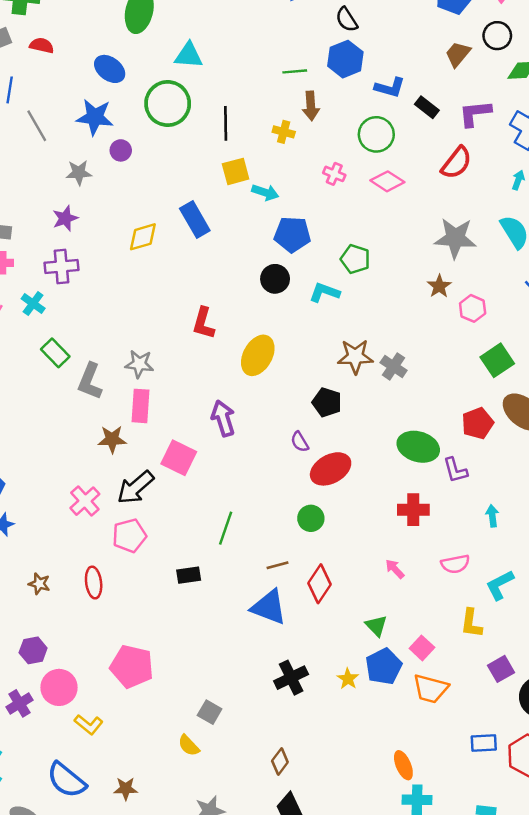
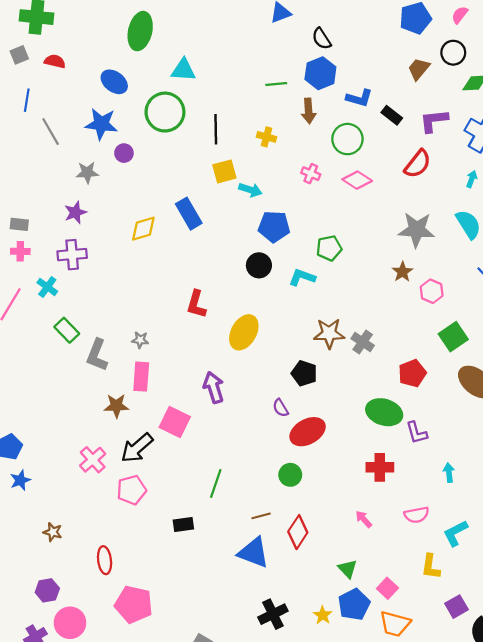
brown arrow: (311, 106) -> (309, 111), moved
green pentagon: (355, 259) -> (329, 248), turned -30
gray star: (139, 364) -> (140, 340), size x0.7
red pentagon: (478, 423) -> (412, 373), moved
red ellipse: (94, 583) -> (105, 560), moved

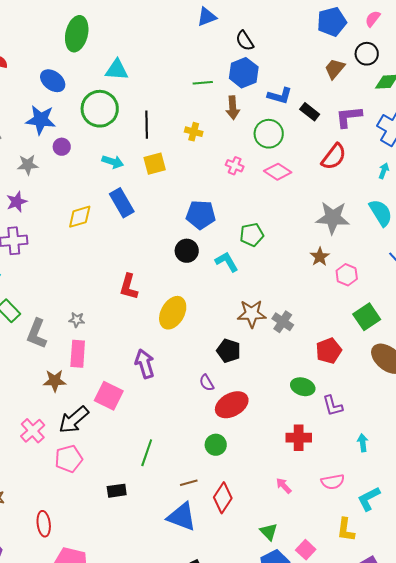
cyan arrow: (250, 190) -> (113, 162), moved
cyan L-shape: (302, 277) -> (227, 262), turned 40
green ellipse: (384, 412) -> (303, 387), size x0.7

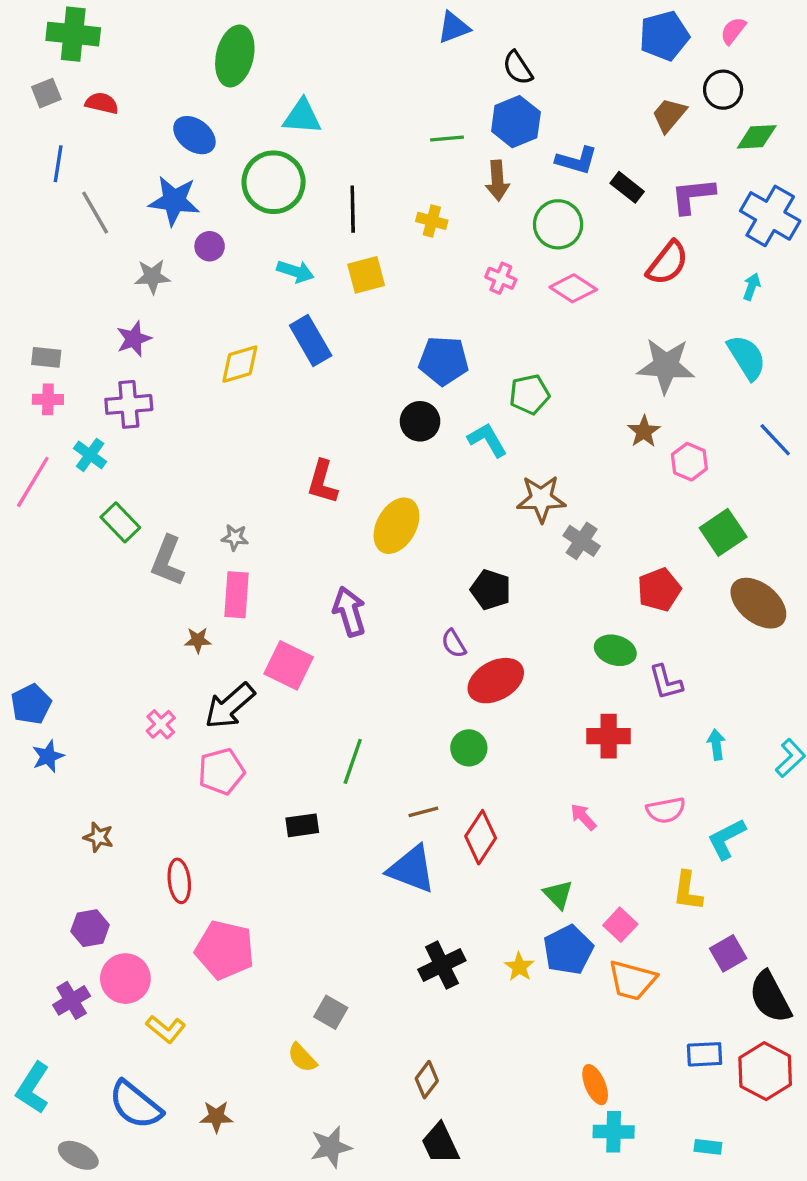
brown star: (252, 314) -> (541, 499), moved
brown star: (55, 381) -> (198, 640), size x0.7
pink cross: (33, 431) -> (161, 724), size x0.7

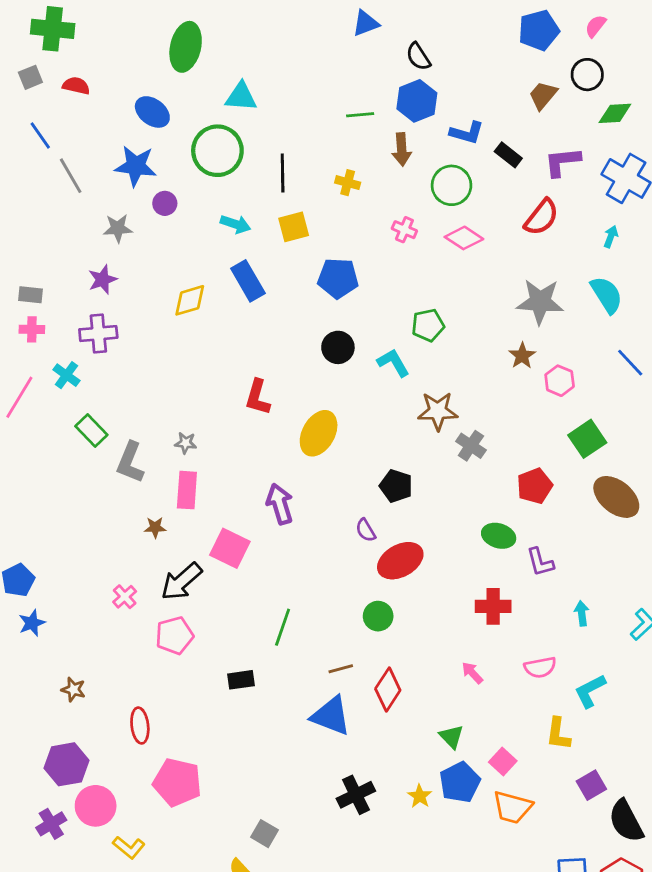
blue line: (58, 164) -> (40, 135), turned -44
blue pentagon: (444, 361) -> (338, 278), moved
purple hexagon: (90, 928) -> (66, 764), size x1.4

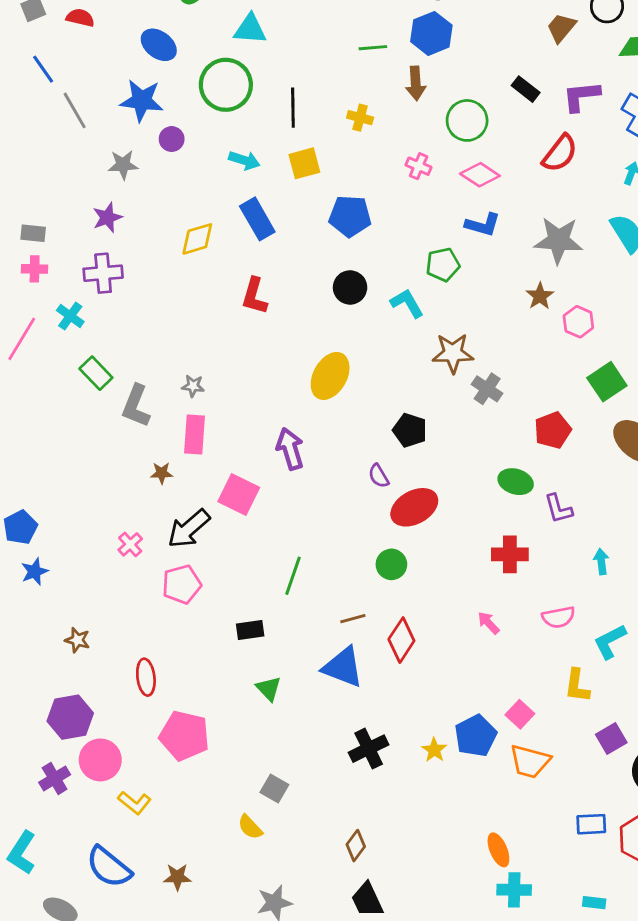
blue L-shape: (467, 133) -> (483, 225), moved
red L-shape: (258, 397) -> (254, 296), moved
green triangle: (452, 737) -> (269, 689), moved

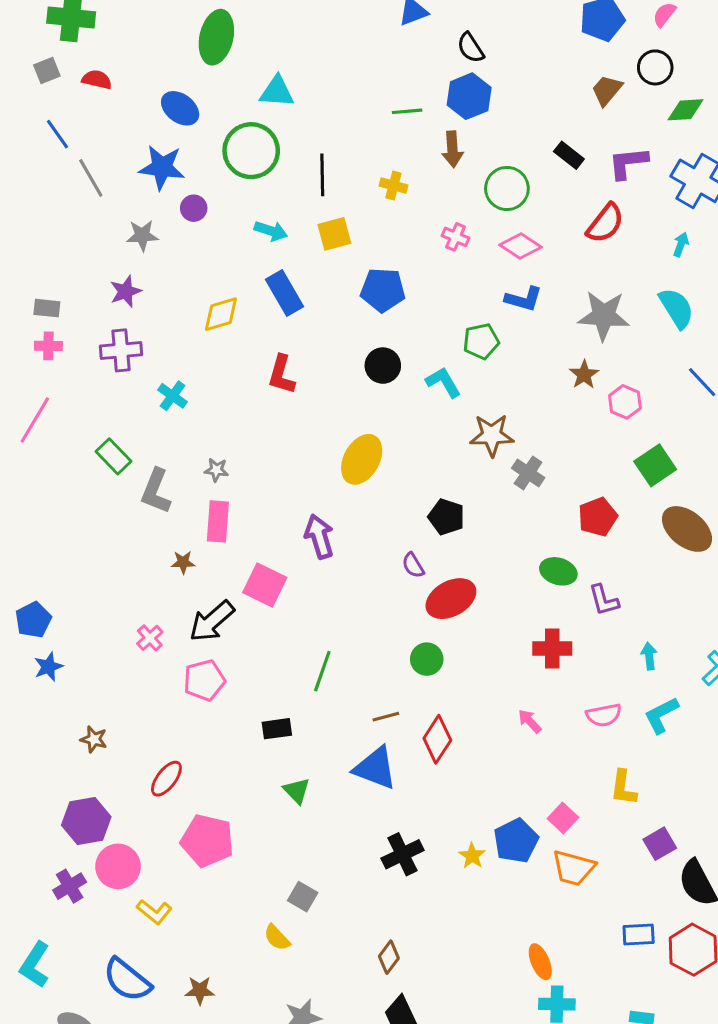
cyan cross: (70, 316) -> (172, 396), moved
cyan L-shape: (610, 641) -> (661, 715), moved
red ellipse: (146, 677) -> (166, 779), turned 44

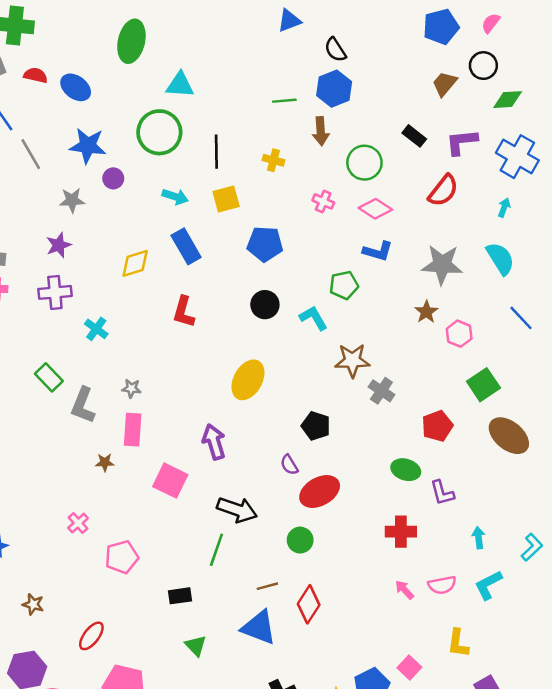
blue ellipse: (180, 108) -> (76, 87), moved
black arrow: (212, 621) -> (237, 510), moved, turned -120
pink arrow: (530, 721) -> (405, 590), moved

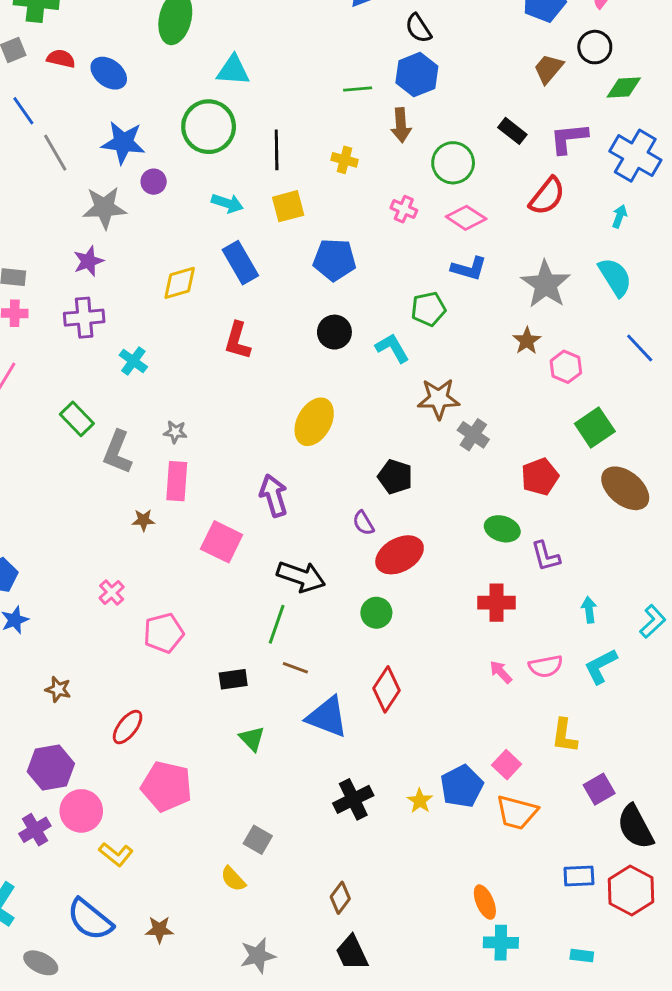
gray star: (72, 200) -> (104, 208), size x1.4
gray star: (442, 265) -> (546, 284), turned 30
brown line: (267, 586) -> (295, 668), moved, turned 35

